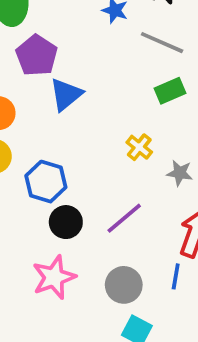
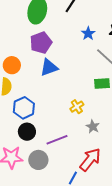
gray circle: (124, 285) -> (38, 160), moved

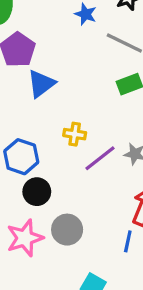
yellow cross: (77, 107) -> (75, 134), moved, turned -32
purple line: (57, 140) -> (100, 158), moved

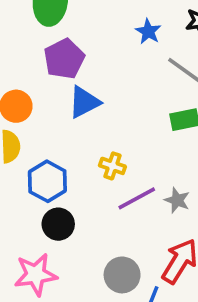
gray circle: (67, 230) -> (122, 275), moved

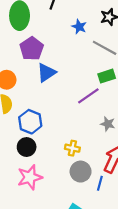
yellow cross: (112, 166) -> (72, 148), moved
purple line: (137, 198) -> (88, 96), moved
black circle: (58, 224) -> (27, 147), moved

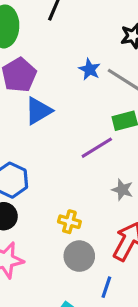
blue star: (79, 27) -> (90, 69), moved
blue line: (100, 183) -> (106, 287), moved

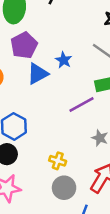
blue star: (90, 69) -> (64, 60), moved

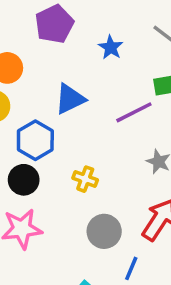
blue triangle: (38, 74) -> (70, 99), moved
yellow cross: (58, 161) -> (85, 179), moved

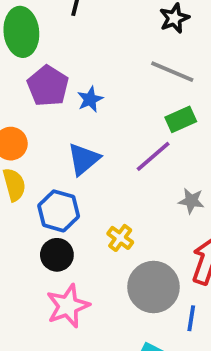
blue star: (111, 47) -> (90, 99), moved, turned 30
yellow cross: (85, 179) -> (120, 238), turned 30
gray circle: (104, 231) -> (153, 287), size x1.4

